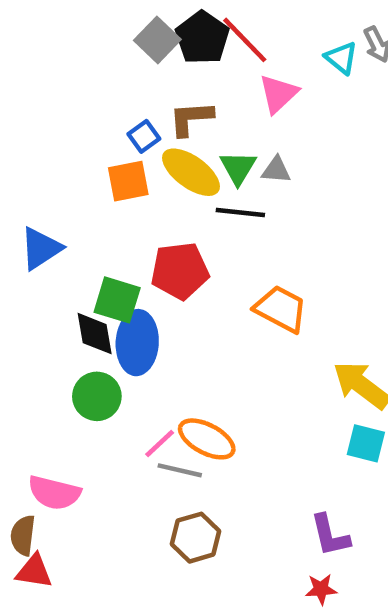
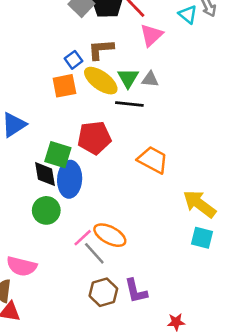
gray line: (180, 470) -> (94, 253), turned 35
purple L-shape: (330, 535) -> (136, 291), moved

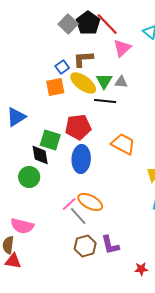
blue ellipse: (70, 179) -> (81, 159), moved
green circle: (46, 210) -> (29, 177), moved

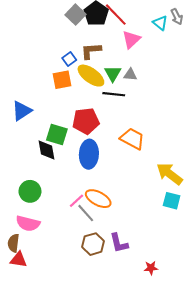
green circle: (29, 177) -> (30, 191), moved

